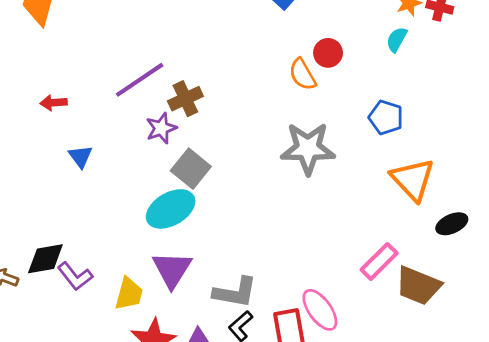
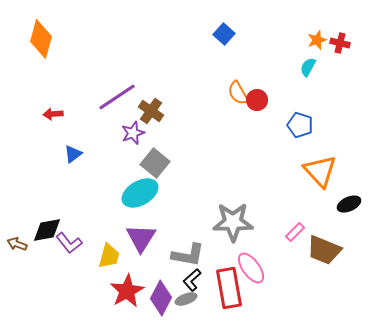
red circle: (328, 53) -> (257, 100), moved
brown cross: (185, 99) -> (151, 111), turned -30
gray star: (308, 148) -> (233, 222), moved
blue triangle: (80, 156) -> (73, 154), turned 30
pink rectangle: (379, 261) -> (295, 232), size x0.7

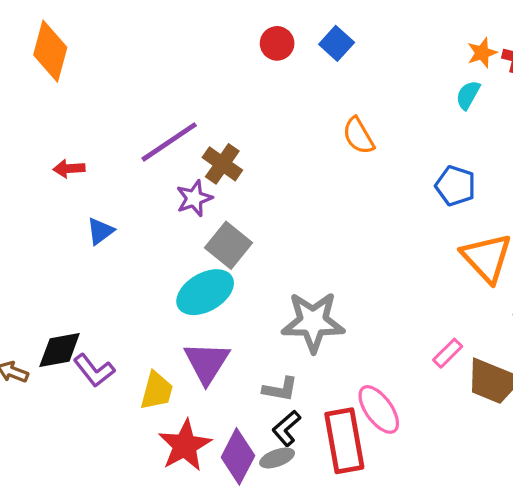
red circle: (257, 100) -> (277, 43), moved
gray star: (233, 222) -> (313, 322), moved
gray L-shape: (188, 255) -> (280, 389), size x0.7

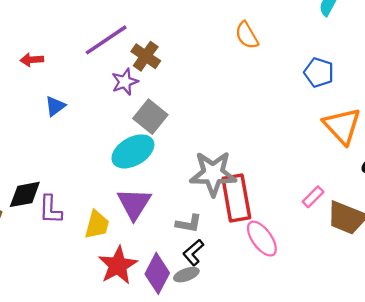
purple L-shape: (94, 370) -> (50, 210), turned 40
red rectangle: (344, 441) -> (236, 198), moved

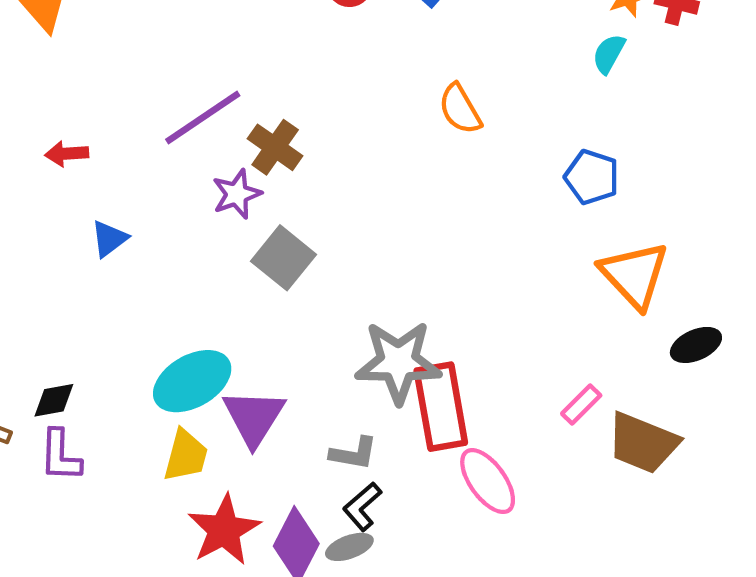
cyan ellipse: (133, 151) -> (192, 381), moved
black diamond: (25, 194) -> (54, 400), size x0.7
purple L-shape: (50, 210) -> (60, 456), moved

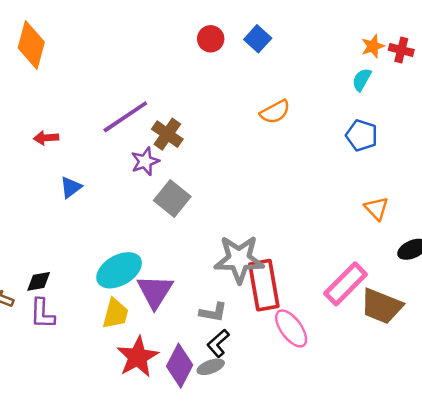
orange semicircle: (460, 109) -> (275, 112), turned -88
blue pentagon: (592, 177) -> (362, 135), moved
orange triangle: (634, 275) -> (377, 208), size x0.6
pink rectangle: (581, 405) -> (346, 284), size x1.8

